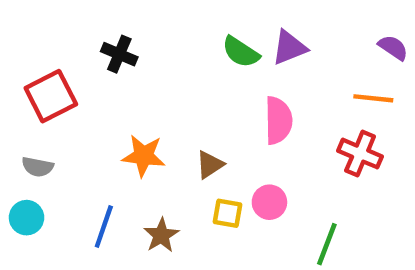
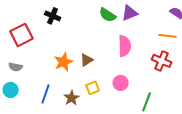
orange star: (144, 156) -> (64, 62), turned -30
brown triangle: (210, 165) -> (87, 60), moved
yellow square: (227, 213) -> (93, 88), moved, turned -32

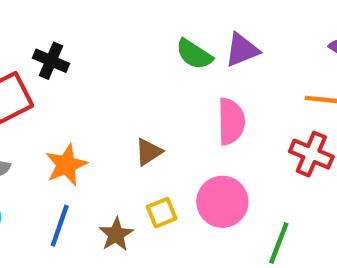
black cross: (53, 16) -> (51, 61), moved
orange star: (64, 62) -> (66, 165), moved
pink circle: (121, 83) -> (222, 202), size x1.5

